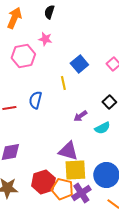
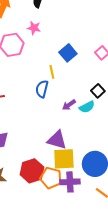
blue semicircle: (35, 100) -> (42, 89), moved
cyan semicircle: (102, 128) -> (87, 107), moved
purple cross: (81, 193) -> (70, 182), turned 30

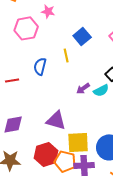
blue semicircle: (42, 89) -> (40, 66), moved
purple triangle: (57, 140) -> (56, 120), moved

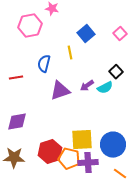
purple triangle: (56, 120) -> (60, 91), moved, turned -35

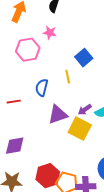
yellow square: (82, 140) -> (80, 129), moved, turned 30

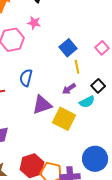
yellow line: (68, 77) -> (77, 67), moved
purple arrow: (85, 110) -> (69, 89), moved

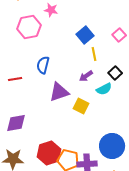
yellow square: (64, 119) -> (81, 106), size x0.7

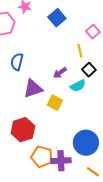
blue square: (85, 35) -> (57, 18), moved
yellow line: (94, 54) -> (80, 51), moved
red hexagon: (49, 153) -> (23, 130), moved

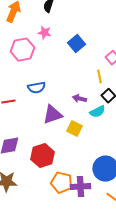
blue semicircle: (17, 62) -> (36, 88), turned -114
purple arrow: (60, 73) -> (79, 99), turned 48

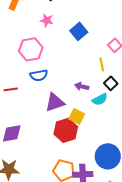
pink hexagon: (22, 50) -> (31, 49), moved
red hexagon: (42, 156) -> (66, 130), moved

